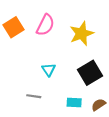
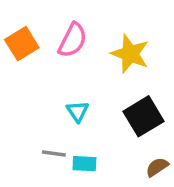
yellow star: (82, 34) -> (130, 54), turned -30
cyan rectangle: (74, 103) -> (84, 164), moved

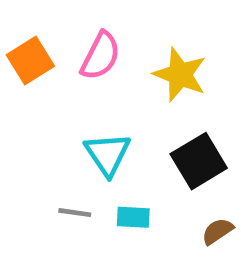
cyan triangle: (78, 111) -> (108, 154), size x1.5
cyan rectangle: (84, 164) -> (133, 217), moved

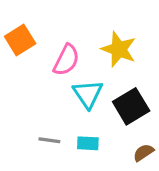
pink semicircle: (101, 56) -> (66, 60), moved
cyan triangle: (108, 154) -> (88, 94), moved

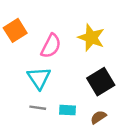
cyan triangle: (88, 94) -> (39, 78), moved
brown semicircle: (143, 153) -> (98, 117), moved

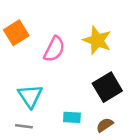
cyan triangle: (39, 78) -> (30, 96), moved
gray line: (38, 108) -> (24, 126), moved

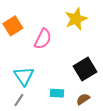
yellow star: (97, 40) -> (76, 19), moved, turned 30
gray line: (24, 126) -> (19, 100), turned -64

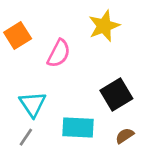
cyan rectangle: (57, 93) -> (78, 127), size x1.6
brown semicircle: (83, 99) -> (125, 136), moved

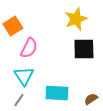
pink semicircle: (59, 53) -> (29, 48), moved
black square: (116, 95) -> (84, 49), moved, turned 30

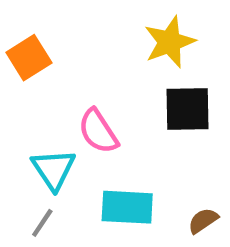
pink semicircle: (29, 48) -> (98, 131), moved, turned 120

